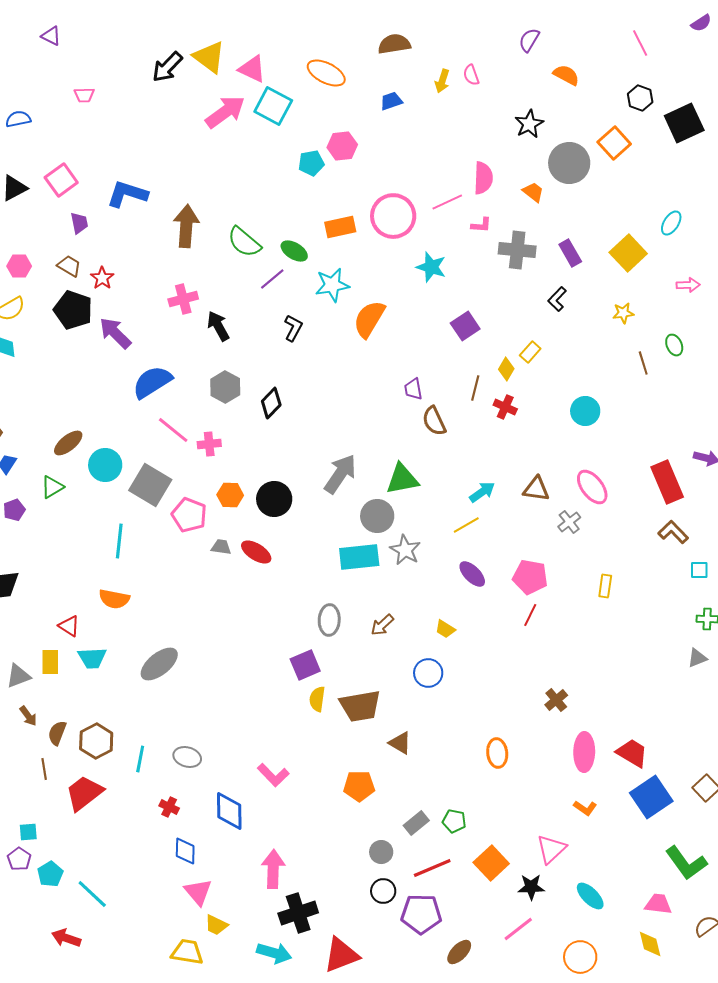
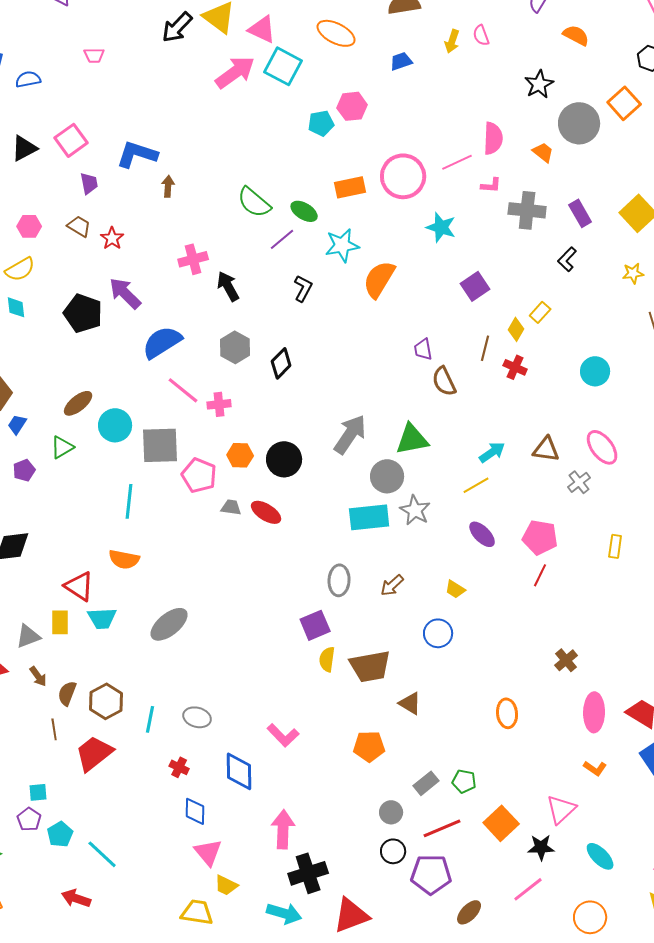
brown arrow: (186, 226) -> (168, 186), moved, size x0.5
black pentagon: (73, 310) -> (83, 313), moved
gray square: (150, 485) -> (160, 445), turned -33
red triangle: (69, 626) -> (79, 586), size x1.4

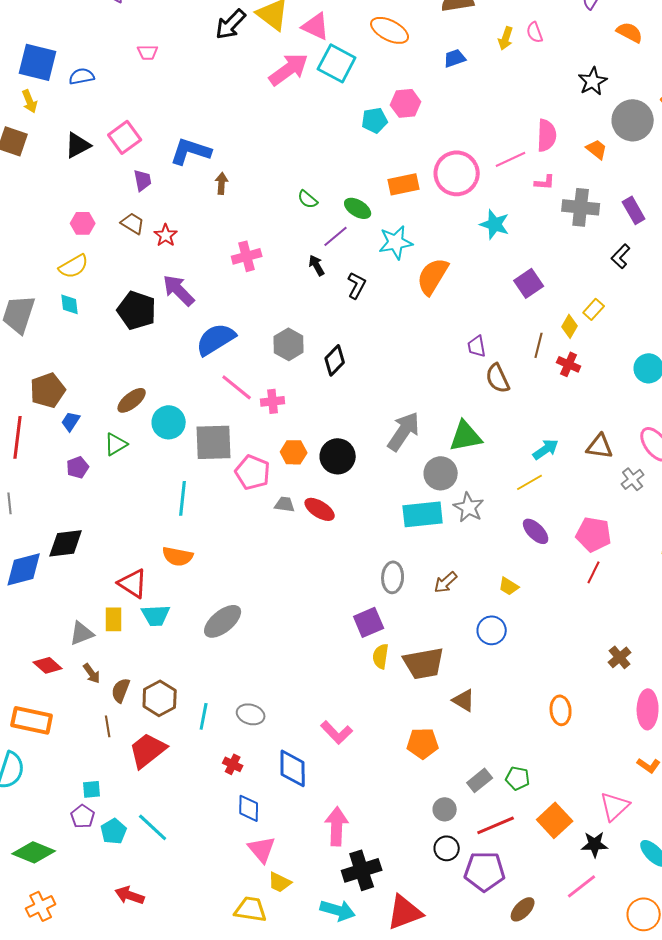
green semicircle: (254, 202) -> (308, 199), size x0.6
black arrow: (228, 286) -> (317, 265), moved, size x0.7
cyan line: (102, 854) -> (153, 827), moved

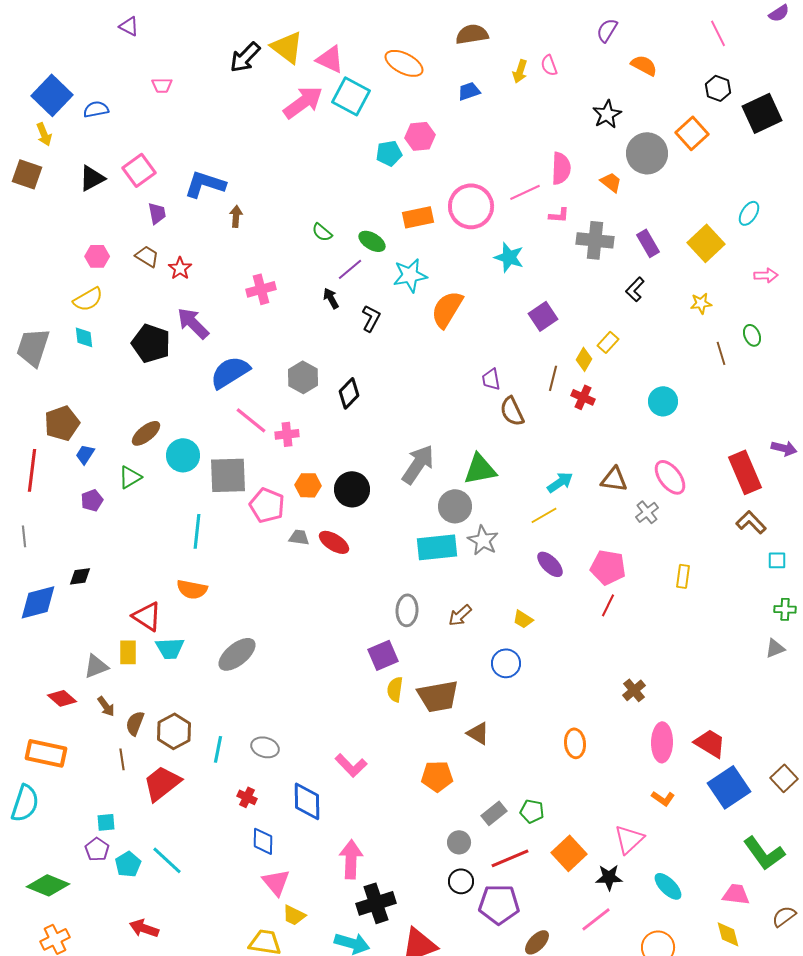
blue square: (38, 62) -> (52, 95), turned 30
black diamond: (66, 543) -> (80, 576), size x0.6

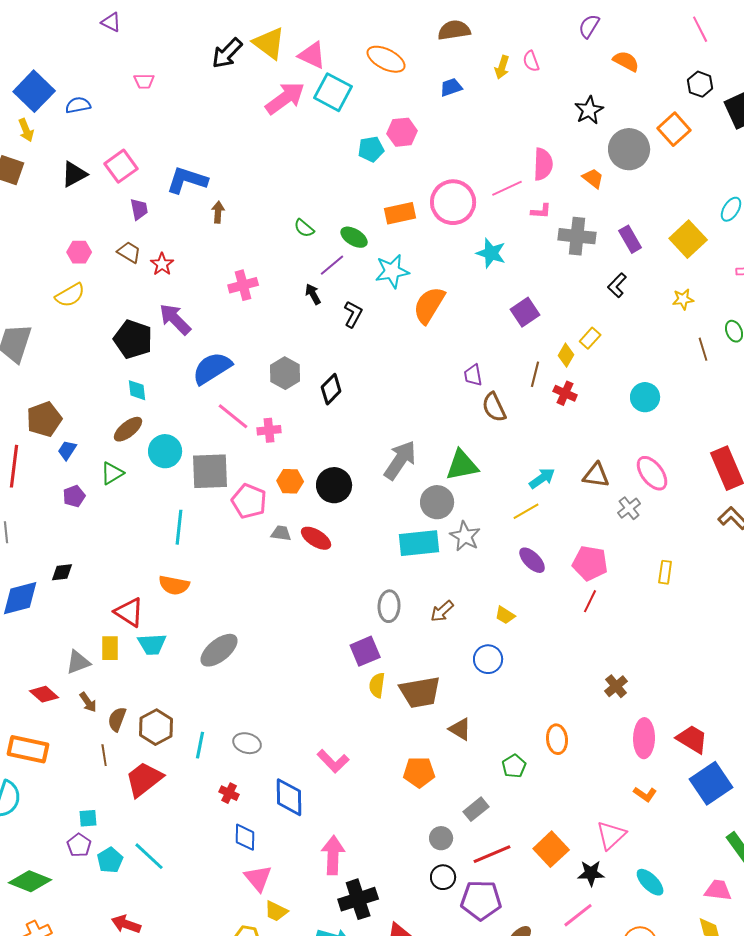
cyan diamond: (84, 337) -> (137, 390), moved
green pentagon: (532, 811) -> (514, 766), moved, turned 30

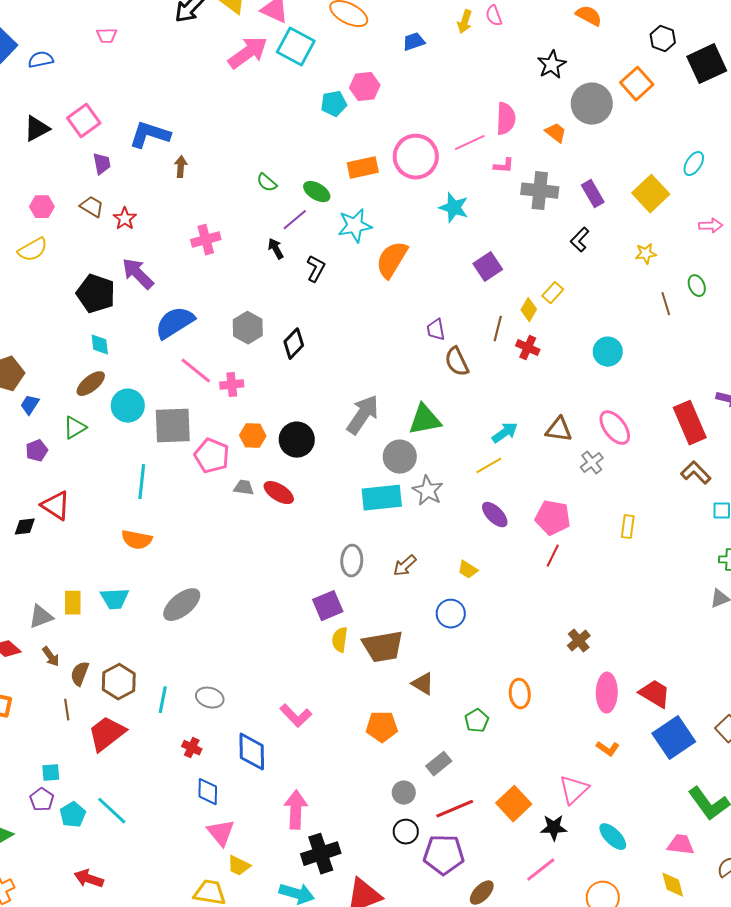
red triangle: (129, 612) -> (56, 506), moved

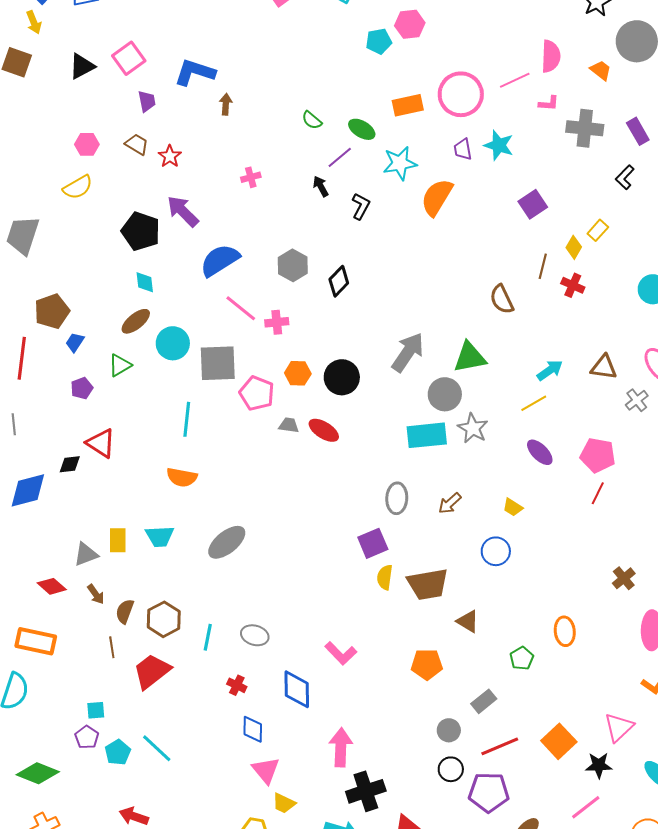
pink cross: (206, 240) -> (251, 177), size x0.7
purple trapezoid: (436, 330) -> (463, 149), moved

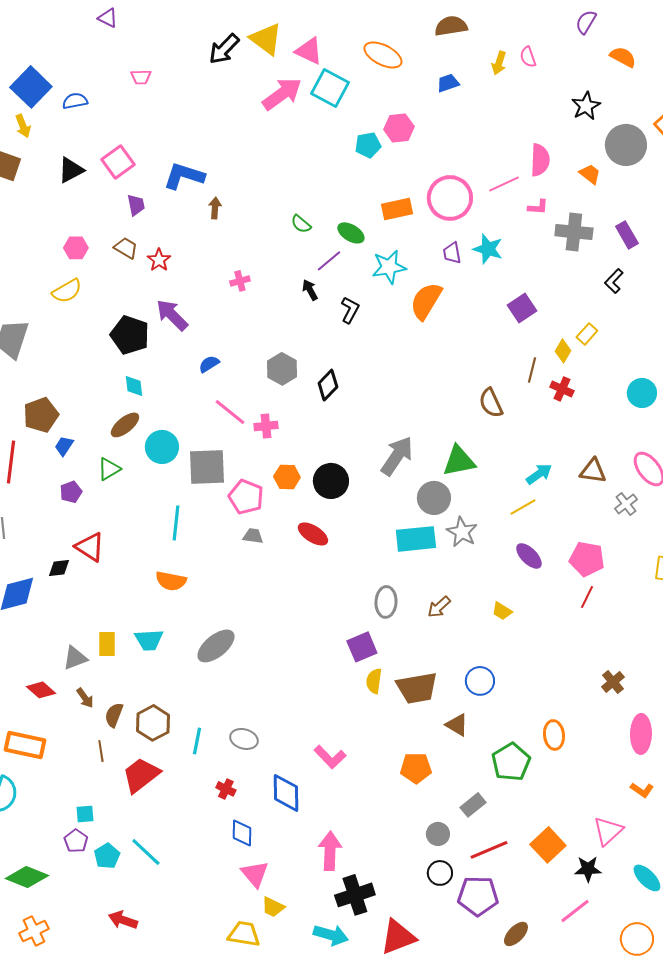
blue semicircle: (220, 260) -> (209, 364), size x0.5
gray trapezoid: (289, 425) -> (253, 536), moved
blue circle: (496, 551) -> (480, 681), moved
green pentagon: (522, 658) -> (511, 762), size x1.6

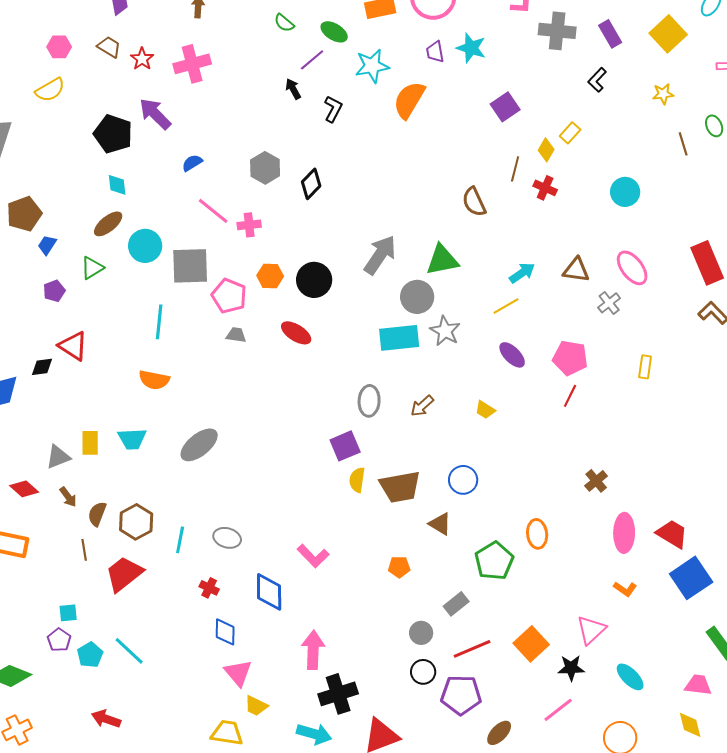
pink cross: (240, 281) -> (192, 64), moved, size x1.8
orange pentagon: (416, 768) -> (399, 567), size x0.7

